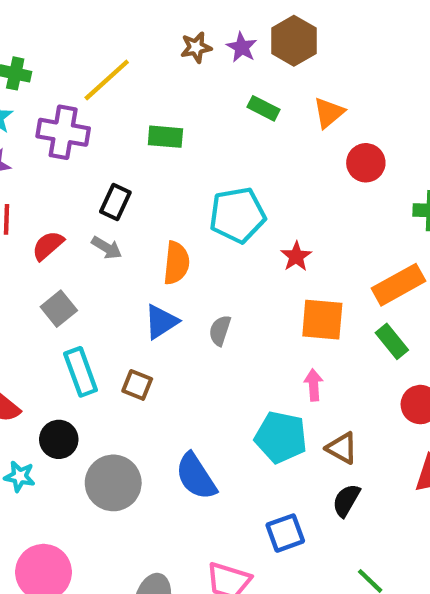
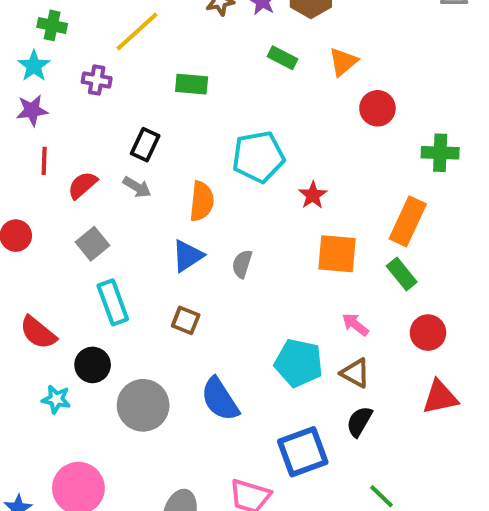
purple cross: (63, 132) -> (97, 80), size x0.6
orange rectangle: (399, 285) -> (408, 221), turned -36
brown square: (137, 385) -> (186, 320), moved
pink arrow: (314, 385) -> (355, 325), moved, turned -48
blue square: (285, 533) -> (303, 452), size x1.4

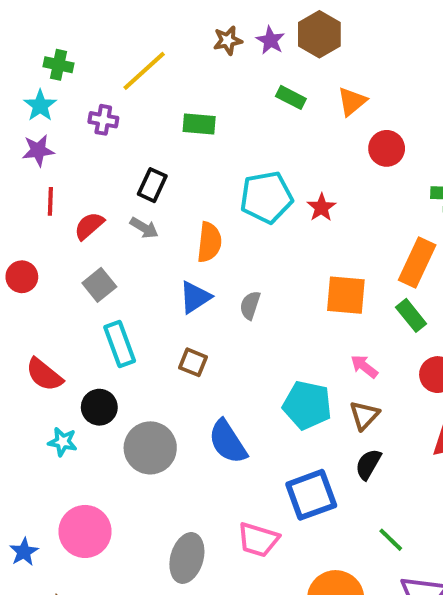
red star: (313, 195) -> (321, 207), moved
brown triangle: (355, 373) -> (364, 415), turned 44

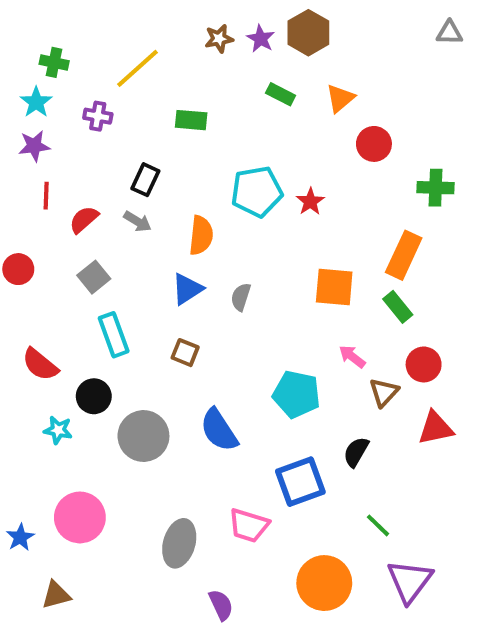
brown triangle: (364, 415) -> (384, 392), moved

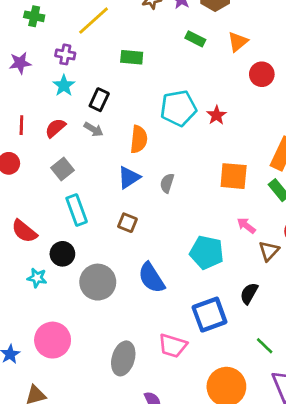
cyan star: (36, 102) -> (64, 86), moved
purple star: (34, 146) -> (20, 63), moved
red line: (46, 196) -> (21, 125), moved

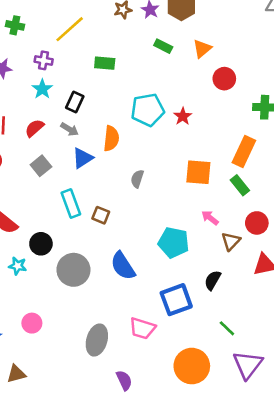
blue triangle: (129, 177) -> (83, 158), moved
cyan rectangle: (77, 210) -> (71, 203), moved
pink circle: (53, 340) -> (32, 323), size x0.6

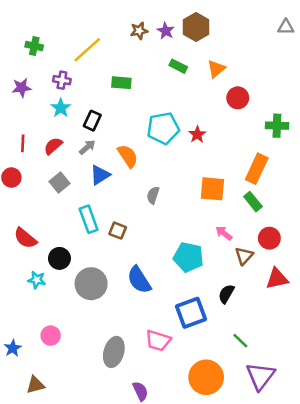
gray arrow: (70, 129) -> (87, 147), turned -72
orange semicircle: (111, 138) -> (128, 156), turned -40

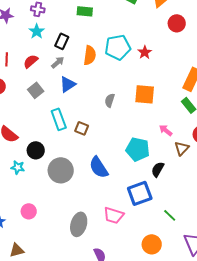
orange semicircle: (128, 156) -> (90, 55), moved, turned 42
orange square: (212, 189) -> (145, 94), moved
black semicircle: (226, 294) -> (158, 169), moved
green line: (240, 341) -> (170, 215), moved
orange circle: (206, 377) -> (152, 244), size x0.7

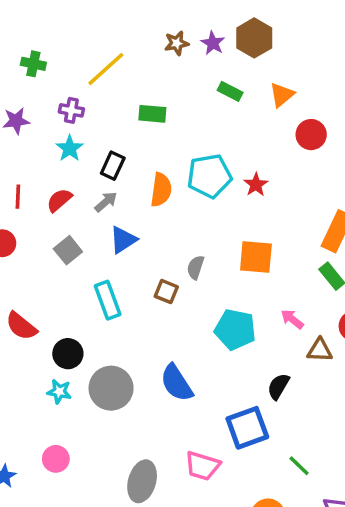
brown square: (82, 128) -> (166, 292), moved
brown triangle: (182, 148) -> (320, 350), turned 49
cyan pentagon: (138, 149) -> (235, 329), moved
cyan star: (18, 167) -> (59, 392), moved

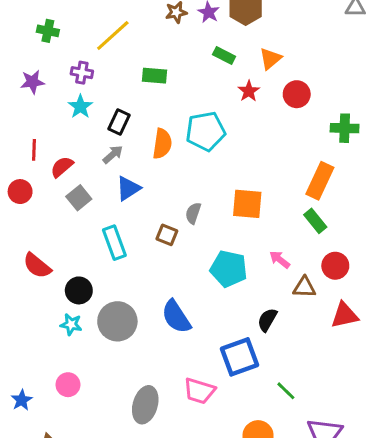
red star: (256, 185) -> (249, 91), moved
red semicircle: (59, 200) -> (62, 167), moved

